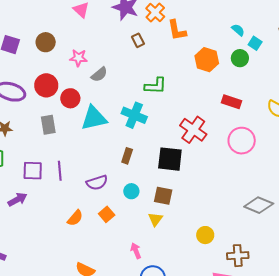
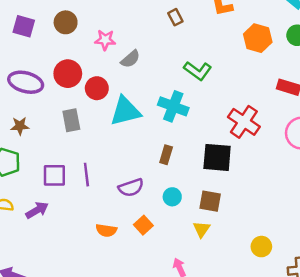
green L-shape: (156, 86) -> (198, 71), turned 35
orange semicircle: (75, 218) -> (106, 230), turned 60

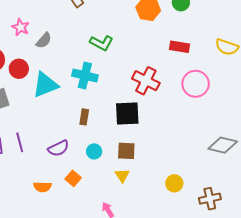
pink star: (105, 40) -> (21, 27), turned 30

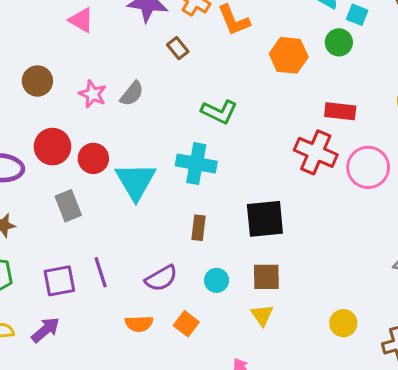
gray semicircle: (44, 41) -> (132, 94), moved
red cross: (146, 81) -> (316, 152), moved
cyan triangle: (45, 85) -> (136, 181), turned -36
orange semicircle: (42, 187) -> (139, 324), moved

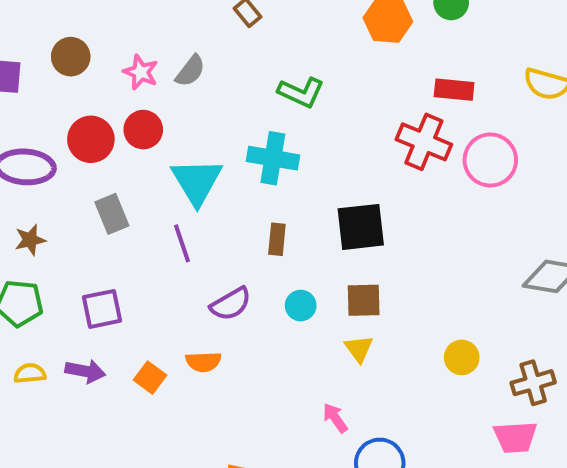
red circle: (93, 158) -> (143, 130), moved
purple line: (101, 272) -> (182, 243), moved
orange square: (186, 324) -> (150, 378), moved
purple arrow: (45, 330) -> (85, 371), turned 52

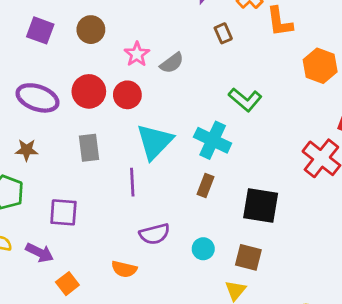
brown rectangle: (277, 239) -> (205, 186), moved
orange square: (150, 378) -> (67, 284), moved

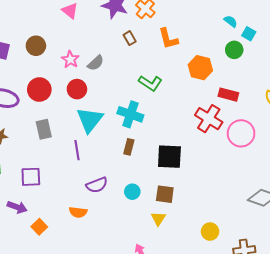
orange L-shape: (280, 22) -> (168, 39), moved
orange hexagon: (320, 66) -> (200, 68), moved
red circle: (127, 95) -> (77, 89), moved

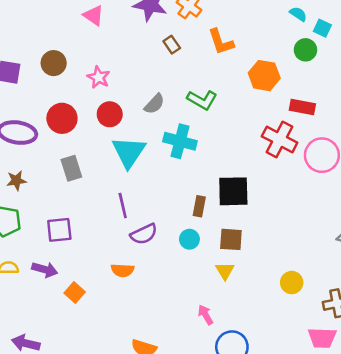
gray semicircle: (96, 63) -> (154, 104), moved
brown rectangle: (129, 147) -> (199, 206), moved
purple line: (77, 150) -> (123, 205), moved

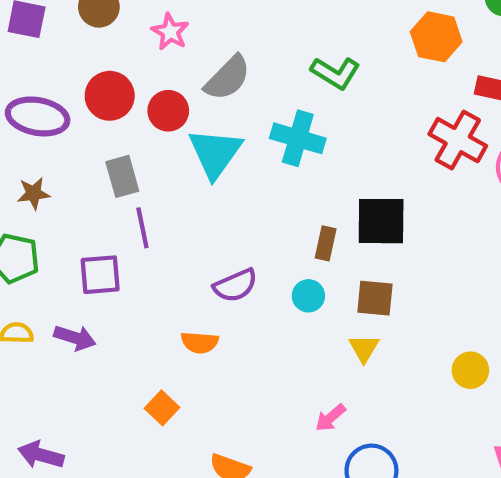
gray semicircle: (154, 104) -> (228, 78), moved, size x1.4
red circle: (110, 114) -> (168, 111), moved
purple line: (123, 205) -> (142, 228), moved
orange square: (75, 292) -> (162, 408), moved
pink arrow: (205, 315) -> (331, 418), turned -102

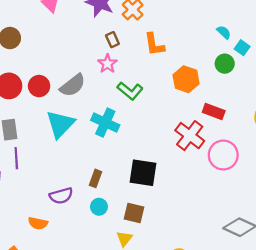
pink star: (170, 32) -> (107, 64), moved
red circle: (168, 111) -> (39, 86), moved
brown rectangle: (326, 243) -> (95, 178), moved

